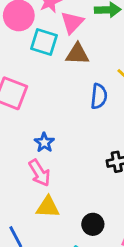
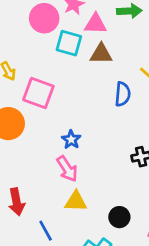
pink triangle: (72, 22) -> (95, 24), turned 50

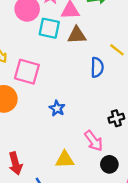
pink arrow: (67, 169) -> (94, 141), moved
black circle: (119, 217) -> (109, 164), moved

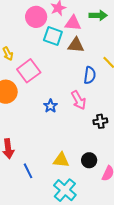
pink square: (27, 72) -> (29, 71), turned 30
pink arrow: (94, 141) -> (79, 100), moved
yellow triangle: (65, 160) -> (61, 160), moved

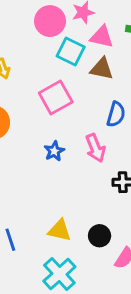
pink square: (29, 71) -> (56, 97), moved

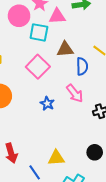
brown triangle: (102, 69) -> (65, 49), moved
yellow triangle: (60, 230) -> (56, 158), moved

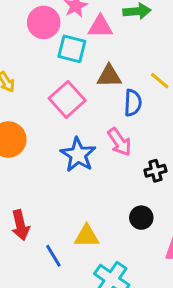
blue star: (47, 103) -> (78, 155), size x1.6
black circle: (95, 152) -> (141, 218), moved

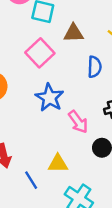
blue semicircle: (133, 103) -> (95, 67), moved
pink arrow: (119, 142) -> (78, 122), moved

